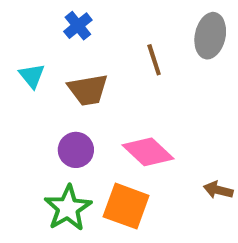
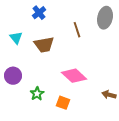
purple circle: (76, 150) -> (13, 76), moved
orange square: (126, 206) -> (63, 103), size x0.6
green star: (68, 208) -> (37, 94), moved, size x0.6

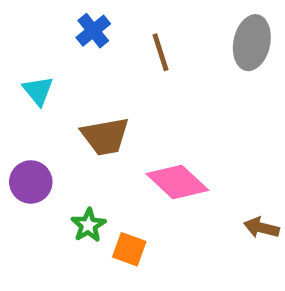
brown line: (77, 30) -> (161, 52), moved
brown trapezoid: (44, 45) -> (105, 136), moved
orange square: (63, 103) -> (129, 249), moved

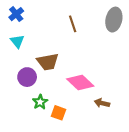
blue cross: (93, 31) -> (16, 14), moved
purple circle: (31, 182) -> (27, 77), moved
brown arrow: (261, 228) -> (102, 103), moved

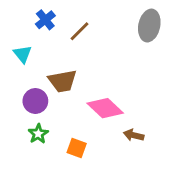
blue cross: (16, 14) -> (45, 20), moved
brown line: (73, 24) -> (80, 31), moved, turned 63
green star: (40, 102) -> (38, 134), moved

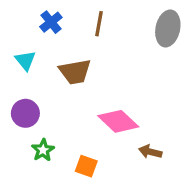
brown line: (80, 31) -> (99, 24), moved, turned -35
brown trapezoid: (62, 81) -> (75, 72), moved
purple circle: (35, 101) -> (25, 113), moved

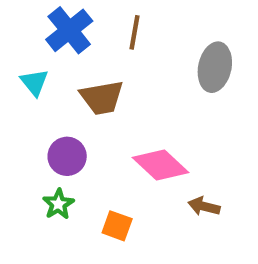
blue cross: (51, 22) -> (69, 30), size x1.5
gray ellipse: (168, 28) -> (215, 67), moved
purple circle: (25, 113) -> (67, 156), moved

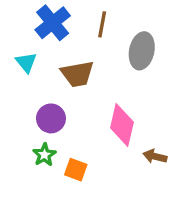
gray ellipse: (215, 67) -> (142, 51), moved
pink diamond: (161, 165) -> (122, 125), turned 60
orange square: (117, 226) -> (76, 170), moved

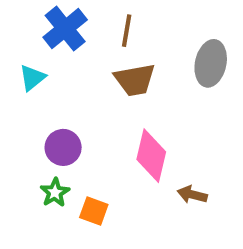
gray ellipse: (142, 51) -> (211, 63), moved
cyan triangle: (26, 62) -> (32, 78), turned 30
brown trapezoid: (77, 74) -> (135, 80), moved

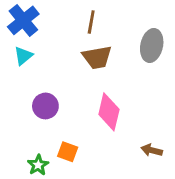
blue cross: (65, 29) -> (23, 20), moved
green star: (55, 193) -> (38, 165), moved
brown arrow: (192, 195) -> (152, 150), moved

